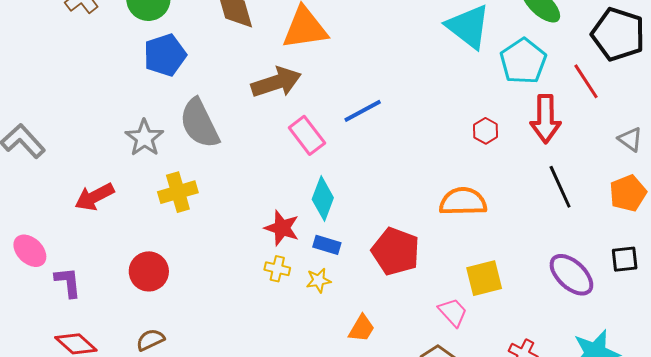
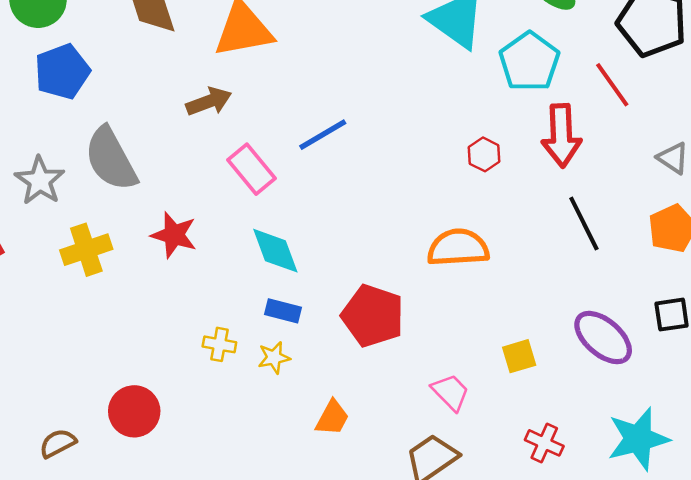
brown arrow: (276, 82) -> (209, 102), size x0.7
cyan diamond: (323, 199) -> (275, 251), turned -39
red star: (282, 228) -> (174, 235), moved
red circle: (149, 271) -> (134, 411), moved
yellow square: (484, 278) -> (519, 356), moved, size x0.7

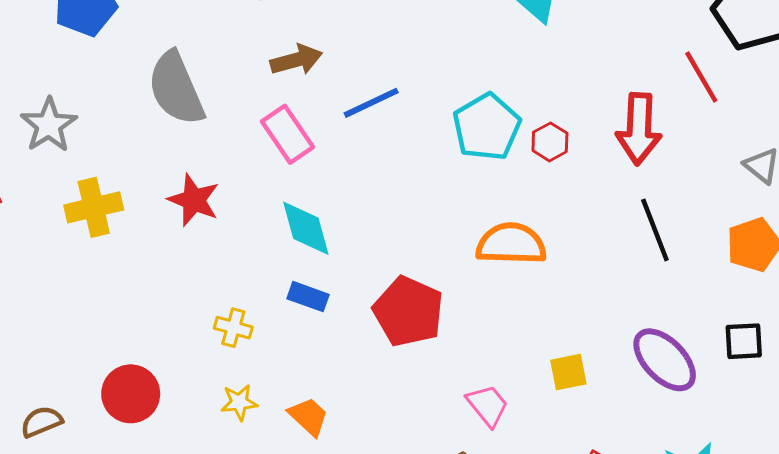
cyan pentagon: (529, 62) -> (487, 127), moved
brown arrow: (209, 102) -> (296, 60), moved
gray semicircle: (111, 159) -> (176, 88), moved
yellow star: (274, 358) -> (239, 402), moved
orange trapezoid: (332, 418) -> (309, 417), moved, turned -81

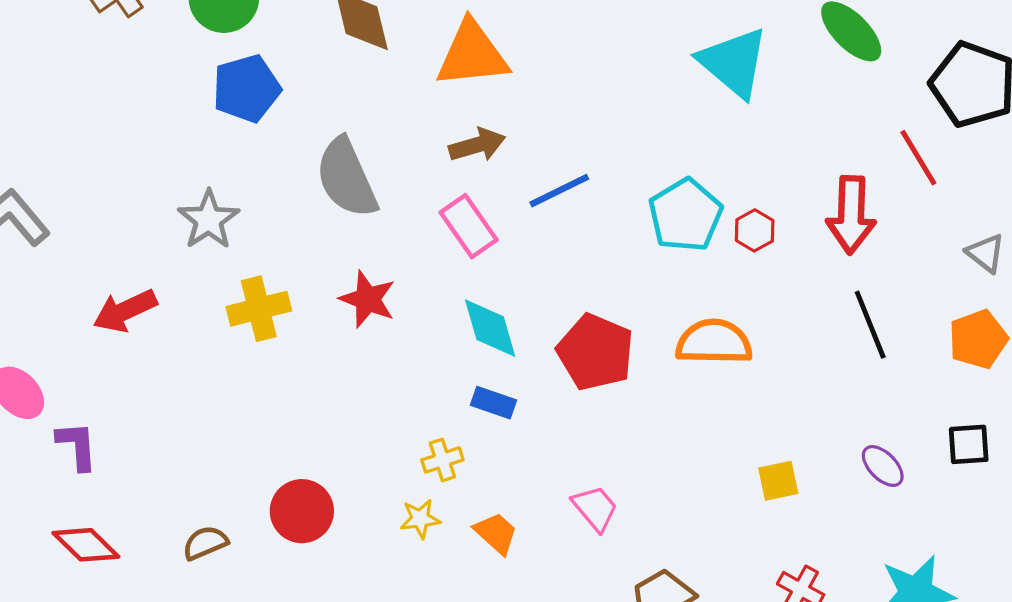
red pentagon: (408, 312) -> (595, 352), moved
yellow cross: (233, 328) -> (442, 460), moved, turned -33
purple ellipse: (665, 360) -> (883, 466), size x0.6
pink trapezoid: (487, 405) -> (595, 508), moved

